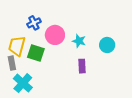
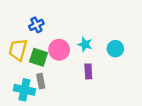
pink circle: (55, 35) -> (59, 50), moved
gray rectangle: (12, 63) -> (41, 81), moved
cyan cross: (23, 83) -> (24, 90), turned -30

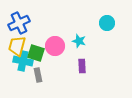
blue cross: (36, 25) -> (19, 23), moved, size x1.5
cyan circle: (115, 49) -> (107, 23), moved
cyan cross: (24, 90) -> (23, 61), moved

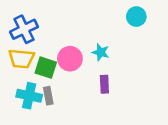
cyan circle: (107, 23) -> (136, 17), moved
yellow trapezoid: (17, 46) -> (21, 59), turned -100
cyan cross: (23, 61) -> (29, 96), moved

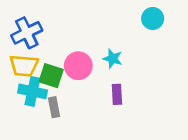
cyan cross: (29, 96) -> (32, 91), moved

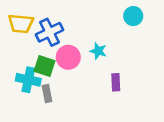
blue cross: (27, 33) -> (50, 32), moved
yellow trapezoid: (24, 66) -> (21, 24), moved
purple rectangle: (117, 94) -> (116, 82), moved

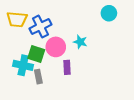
purple rectangle: (116, 82) -> (67, 67), moved

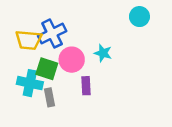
yellow trapezoid: (17, 19) -> (29, 40), moved

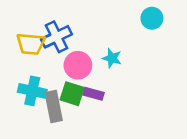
green square: (47, 69) -> (72, 94), moved
purple rectangle: (86, 86) -> (94, 94), turned -72
gray rectangle: (49, 97) -> (54, 107), size x1.5

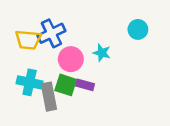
cyan circle: (152, 18) -> (138, 29), moved

